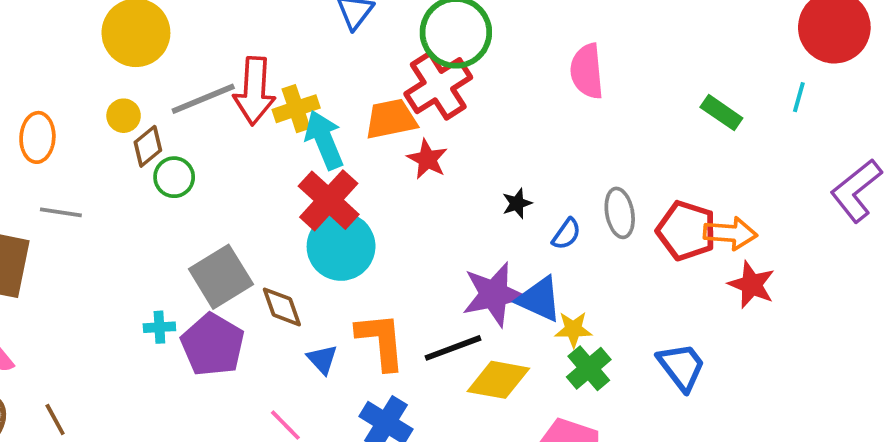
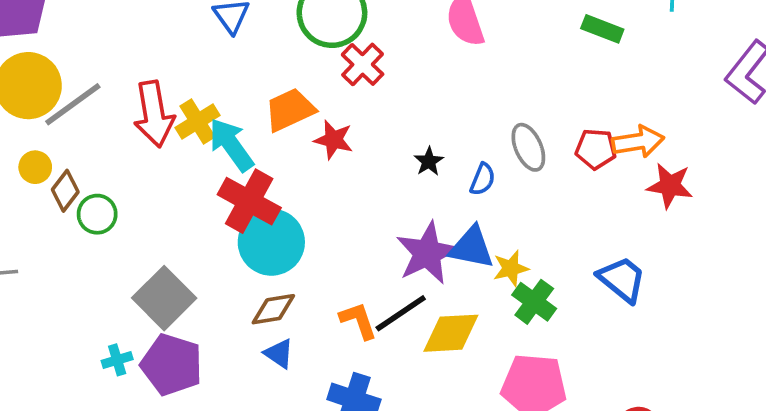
red cross: (438, 86) -> (363, 64), moved, size x0.7
gray line: (203, 99) -> (73, 104), moved
red pentagon: (686, 231) -> (596, 149), size x0.7
brown diamond: (282, 307) -> (273, 309), moved, turned -66
orange L-shape: (381, 341) -> (358, 321), moved, size x0.7

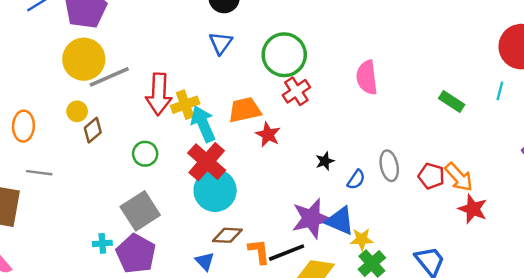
orange arrow: (638, 142) -> (459, 177), turned 44
green circle: (97, 214) -> (145, 154), moved
brown diamond: (273, 309) -> (227, 235), moved

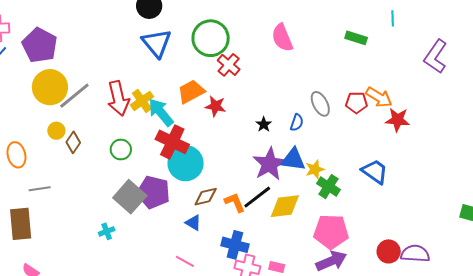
blue triangle: (221, 43) -> (157, 43), size x1.5
black star: (325, 161) -> (264, 124), moved
purple pentagon: (136, 254) -> (153, 192), moved

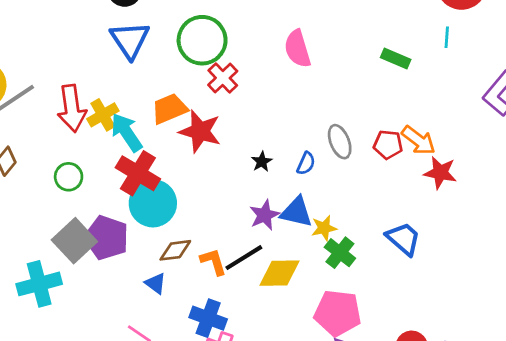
red star: (216, 106) -> (200, 131), size x1.5
purple star: (270, 164) -> (264, 215), size x0.7
cyan cross: (107, 231) -> (39, 284), size x2.0

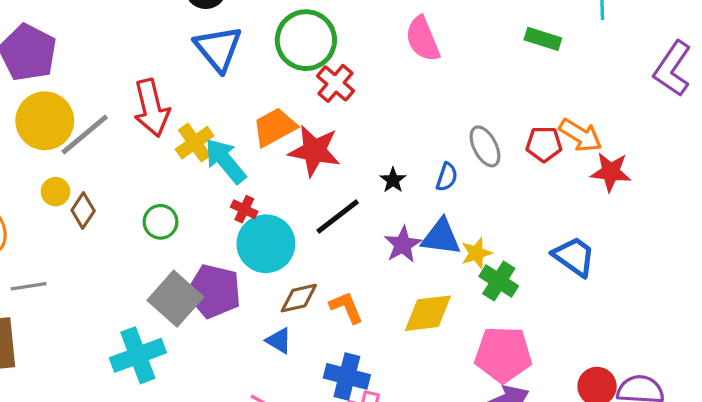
red arrow: (72, 108) -> (152, 108), moved
red cross: (138, 173) -> (244, 209), size x0.5
black line: (244, 258) -> (338, 216), moved

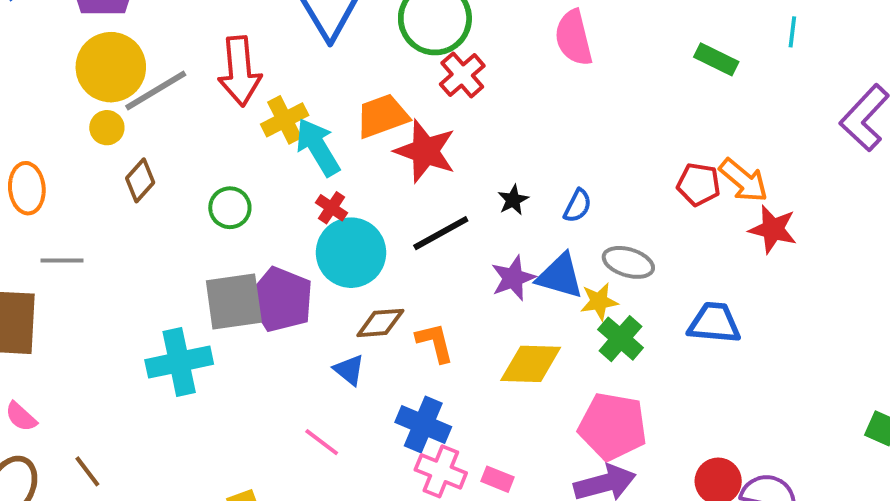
gray ellipse: (485, 146) -> (628, 262), moved, turned -54
yellow circle: (55, 192) -> (107, 128), moved
blue trapezoid: (574, 256) -> (714, 323), turned -39
gray square: (175, 299) -> (234, 301), turned 32

